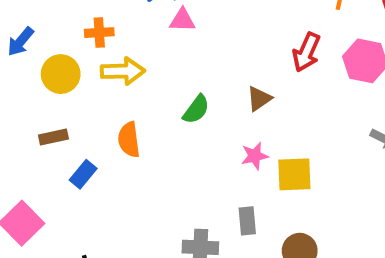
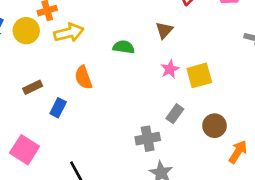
yellow circle: (61, 74) -> (26, 31), moved
green semicircle: (196, 109) -> (124, 47), turned -105
gray rectangle: (247, 221) -> (175, 114), turned 54

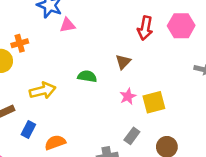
yellow arrow: (69, 33) -> (43, 91), moved
orange semicircle: (83, 78) -> (55, 142), moved, turned 90

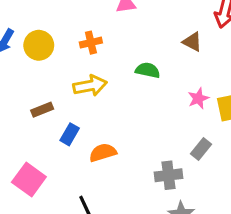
orange cross: (20, 43) -> (91, 43), moved
brown triangle: (123, 62) -> (192, 42), moved, turned -49

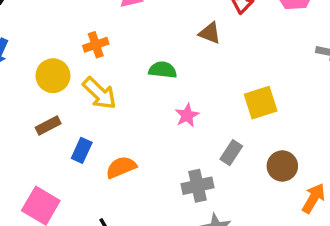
yellow circle: (39, 45) -> (53, 76), moved
yellow arrow: (90, 86) -> (99, 93), turned 60
pink star: (198, 98) -> (187, 115), moved

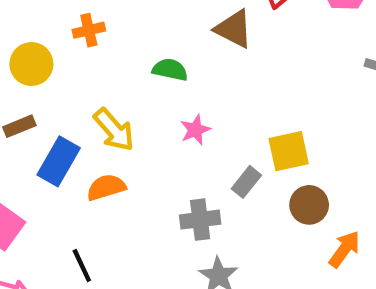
brown triangle: (210, 33) -> (234, 29), size x1.4
yellow arrow: (99, 93) -> (114, 130), moved
yellow square: (261, 103) -> (289, 151), moved
blue rectangle: (82, 150) -> (59, 161), size x1.5

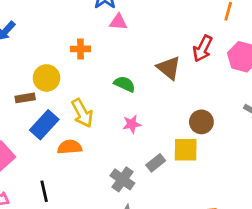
yellow circle: (31, 64) -> (47, 78), moved
brown circle: (309, 205) -> (201, 122), moved
gray cross: (200, 220) -> (122, 179), turned 30

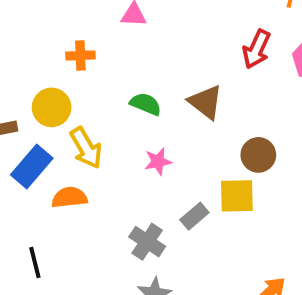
brown triangle: (169, 68) -> (206, 102), moved
yellow circle: (47, 78) -> (52, 107), moved

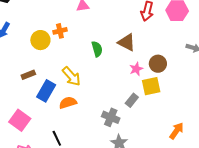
green semicircle: (146, 104) -> (97, 49), turned 63
yellow circle: (52, 107) -> (40, 40), moved
pink star: (158, 161) -> (136, 69), moved

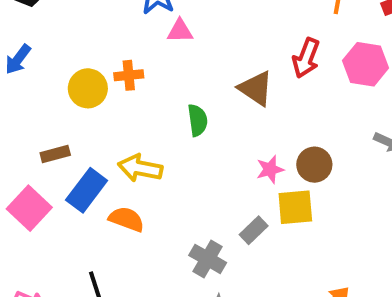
brown triangle: (127, 42) -> (256, 88), moved
yellow arrow: (71, 76) -> (140, 168), turned 135
orange semicircle: (68, 103) -> (126, 219), turned 30
pink square: (20, 120) -> (29, 208), moved

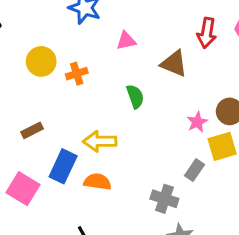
pink triangle: (180, 31) -> (126, 41), moved
yellow circle: (88, 88) -> (41, 61), moved
brown rectangle: (55, 154) -> (32, 130), moved

